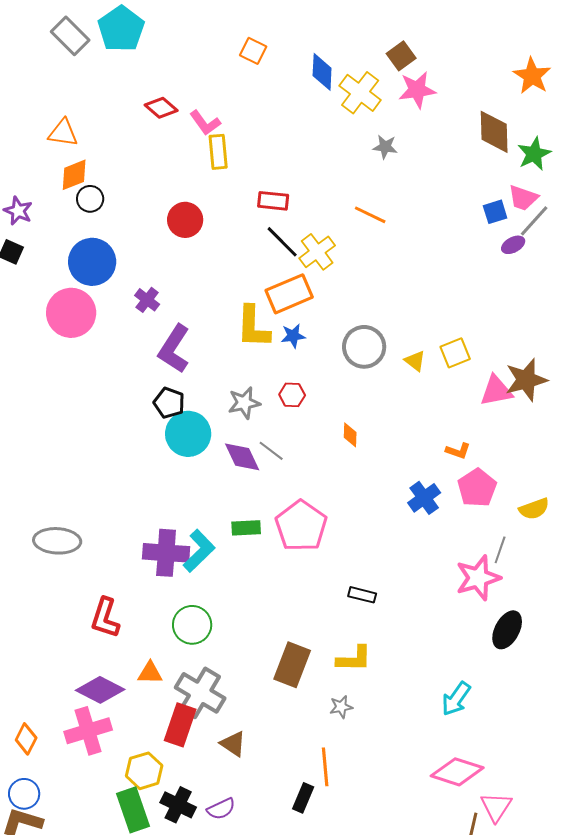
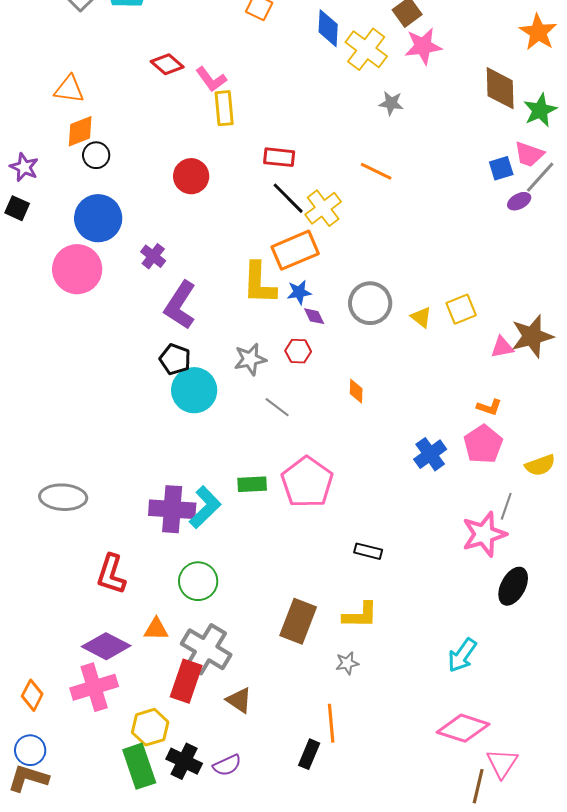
pink triangle: (496, 391) -> (502, 347), size x0.7
orange L-shape: (458, 451) -> (489, 407), moved
purple diamond: (242, 457) -> (314, 316), moved, size x0.6

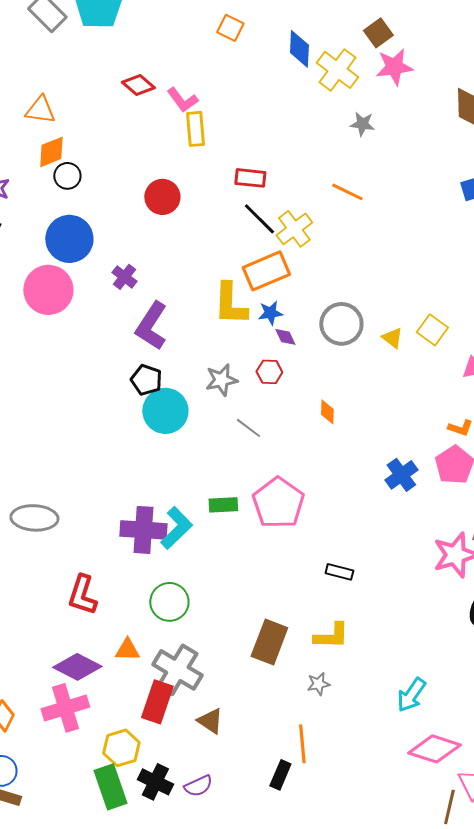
yellow square: (461, 309) -> (432, 330), turned -32
cyan arrow: (462, 655) -> (411, 695), moved

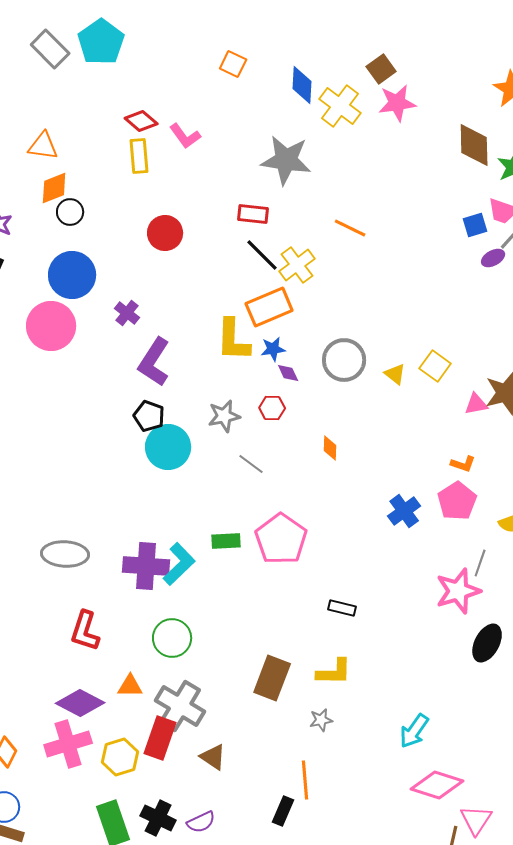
gray star: (362, 124) -> (286, 160), moved, size x2.0
yellow rectangle: (195, 129) -> (139, 156), moved
gray ellipse: (34, 518) -> (65, 554), moved
yellow hexagon: (121, 748) -> (120, 757), moved

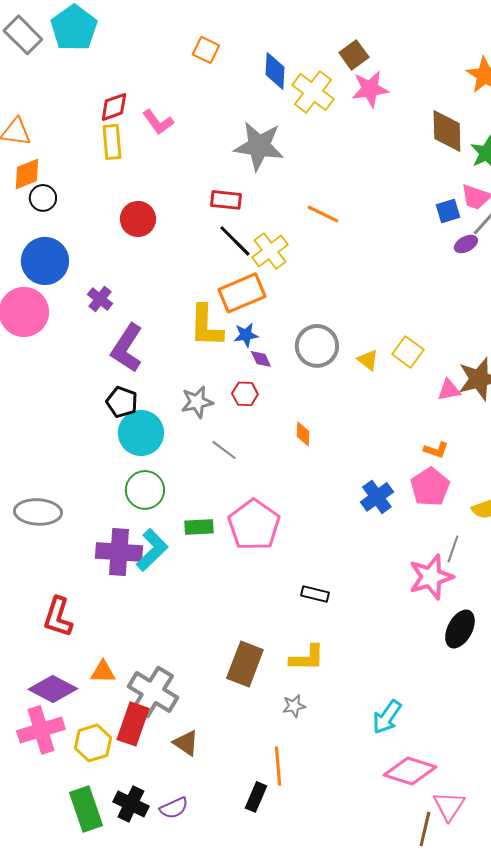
red diamond: (141, 121) -> (114, 107), turned -60
gray ellipse: (65, 554) -> (38, 512), moved
green circle: (172, 638) -> (145, 490), moved

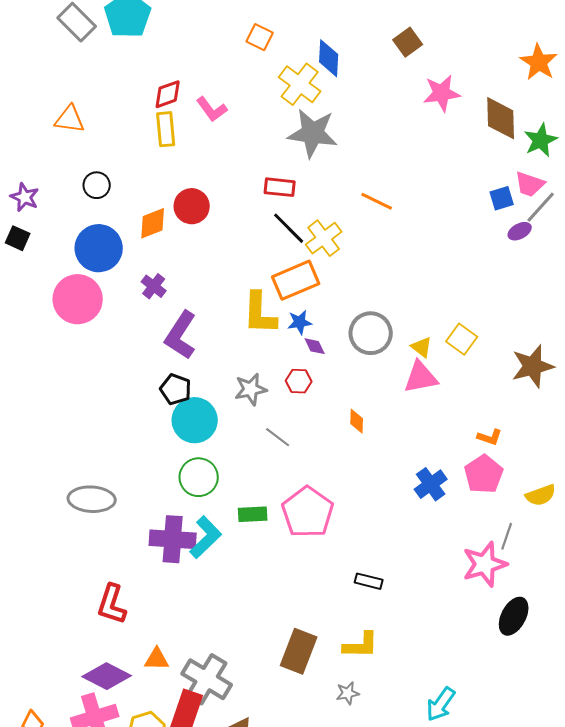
pink star: (370, 89) -> (442, 93), moved
yellow cross: (313, 92) -> (300, 84), moved
orange diamond: (27, 174) -> (153, 223), moved
pink triangle: (449, 390) -> (421, 377), moved, size x1.5

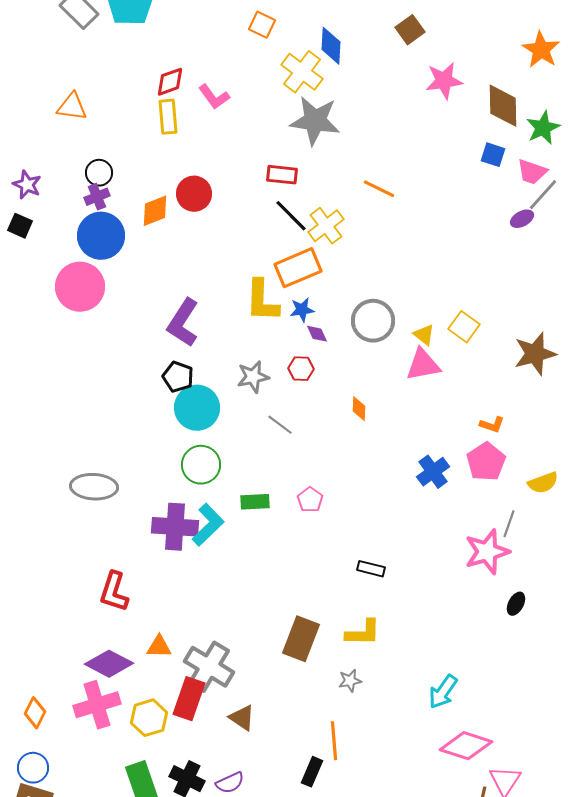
blue square: (502, 198) -> (493, 155), moved, turned 35
purple cross: (154, 286) -> (97, 197), moved, turned 30
pink pentagon: (308, 512) -> (310, 500), size x0.5
black ellipse: (514, 616) -> (516, 604), size x0.6

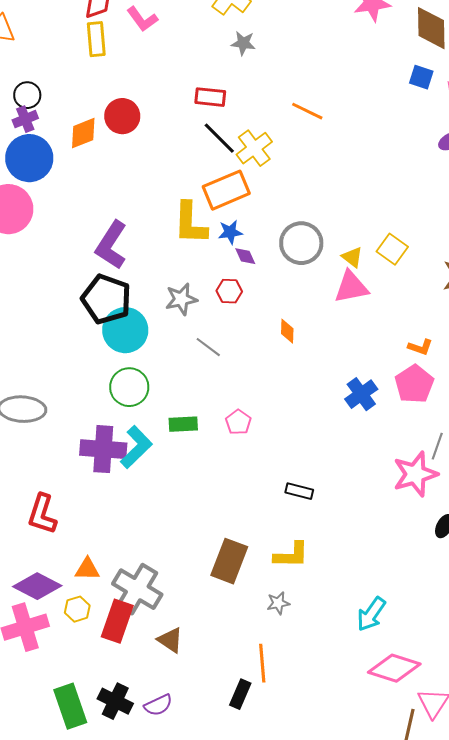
gray star: (315, 121) -> (243, 43), size x0.5
black pentagon: (178, 377) -> (106, 299), size x1.6
yellow hexagon: (149, 718) -> (77, 609), moved, size x0.7

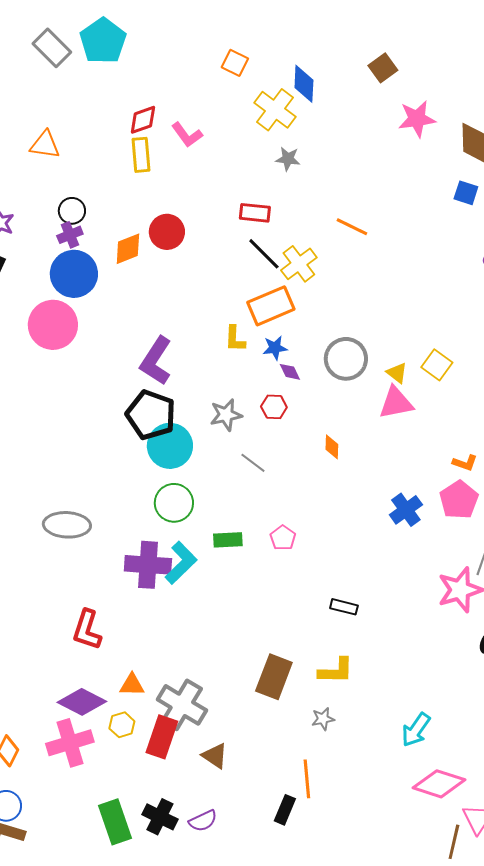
yellow L-shape: (190, 223) -> (235, 339), size x0.6

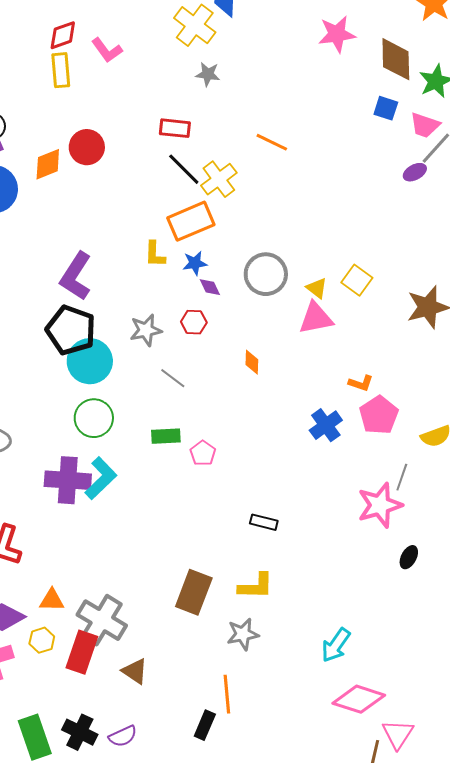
orange L-shape: (465, 463) -> (361, 383), moved
green rectangle: (228, 540) -> (166, 436), moved
gray star: (323, 719) -> (243, 634), size x1.4

